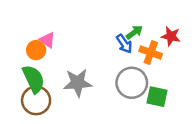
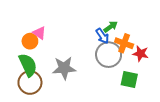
red star: (171, 36) -> (141, 54), moved
gray circle: (132, 83) -> (109, 55), moved

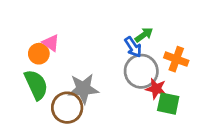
orange cross: (124, 43) -> (176, 59), moved
red star: (141, 54) -> (156, 89), moved
brown circle: (30, 83) -> (67, 108), moved

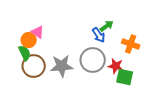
gray circle: (141, 71) -> (93, 60), moved
green semicircle: (36, 85) -> (25, 53), moved, size x0.7
brown circle: (67, 108) -> (34, 66), moved

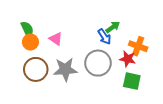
pink triangle: (38, 32) -> (56, 39), moved
green semicircle: (25, 53) -> (27, 29), moved
red star: (116, 66) -> (128, 59), moved

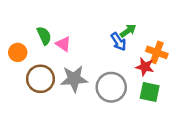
green semicircle: (27, 29) -> (44, 36), moved
orange circle: (30, 42) -> (18, 52), moved
gray circle: (98, 63) -> (111, 87), moved

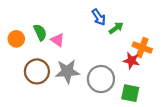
blue arrow: (118, 42) -> (99, 17), moved
orange circle: (18, 52) -> (16, 39), moved
green square: (150, 92) -> (130, 93), moved

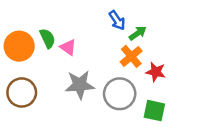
orange circle: (16, 39) -> (19, 46), size x1.5
orange cross: (142, 48) -> (131, 56), moved, turned 30
brown circle: (37, 71) -> (22, 92), moved

